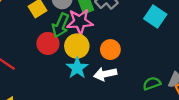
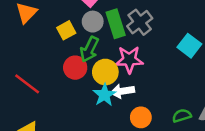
pink star: (80, 22) -> (129, 60), moved
orange circle: (110, 50) -> (141, 117), moved
white arrow: (105, 74) -> (122, 91), moved

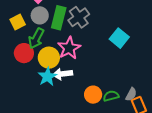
green rectangle: (116, 24) -> (59, 18), turned 30
pink star: (129, 60) -> (69, 48), turned -30
orange circle: (141, 117) -> (93, 95), moved

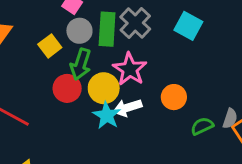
cyan square: (119, 38) -> (188, 26), moved
orange circle: (93, 95) -> (174, 97), moved

